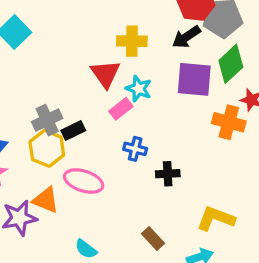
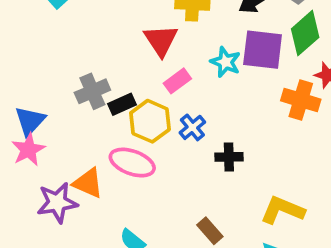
cyan star: (139, 89) -> (225, 62), moved
yellow hexagon: (47, 148) -> (150, 121), moved
blue cross: (135, 149) -> (192, 127), turned 35

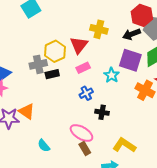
cyan star: (225, 62) -> (112, 75), moved
yellow hexagon: (150, 121) -> (55, 51), moved
pink ellipse: (132, 163) -> (81, 133), moved

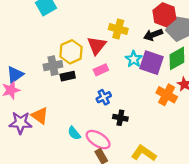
cyan star: (112, 75) -> (134, 59), moved
cyan semicircle: (44, 146) -> (74, 133), moved

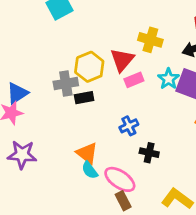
pink rectangle: (101, 70) -> (134, 80), moved
orange triangle: (40, 116) -> (87, 153), moved

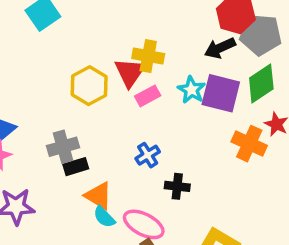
yellow cross: (150, 40) -> (148, 56), moved
gray cross: (66, 83) -> (63, 147), moved
black rectangle: (84, 98) -> (76, 167), moved

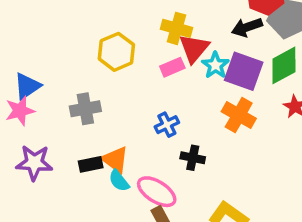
red triangle: (130, 72) -> (194, 48), moved
orange cross: (249, 144) -> (239, 115), moved
black rectangle: (76, 167) -> (91, 164), moved

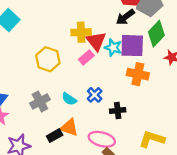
cyan semicircle: (119, 181) -> (69, 99), moved

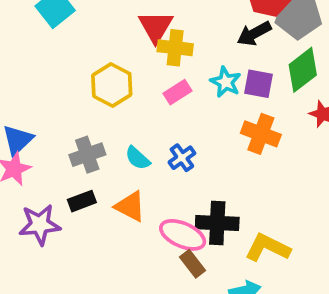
red triangle: (96, 41) -> (156, 27), moved
purple square: (132, 46) -> (258, 84), size x0.7
black cross: (118, 110) -> (217, 223), moved, size x1.5
black rectangle: (55, 136) -> (82, 201), moved

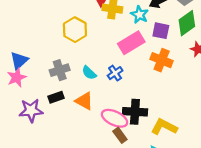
cyan star: (226, 82) -> (139, 15), moved
pink rectangle: (177, 92) -> (131, 43), moved, size x1.6

